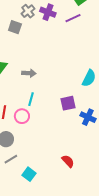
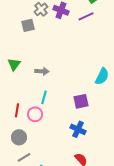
gray square: (15, 27) -> (28, 25), turned -32
blue cross: (88, 117) -> (78, 129), moved

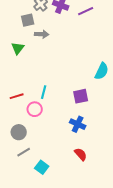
green triangle: (14, 64) -> (18, 48), moved
gray arrow: (42, 71) -> (42, 34), moved
red line: (17, 110) -> (17, 96), moved, turned 64

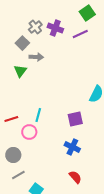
gray square: (28, 20) -> (22, 43), turned -32
green triangle: (18, 48) -> (20, 71), moved

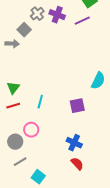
gray arrow: (36, 57) -> (12, 44), moved
green triangle: (20, 71) -> (13, 88), moved
pink circle: (29, 132) -> (31, 130), moved
blue cross: (72, 147) -> (74, 143), moved

